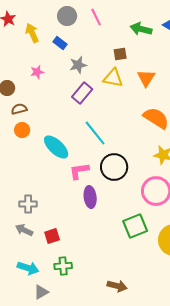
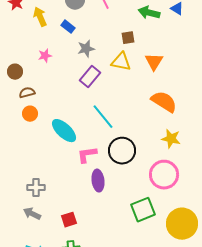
red square: (52, 236) -> (69, 220), moved

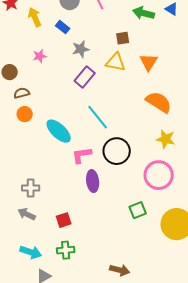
green square: (143, 210) -> (138, 210), size x0.7

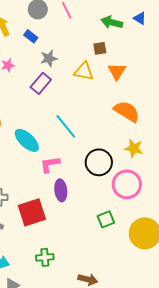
brown square: (123, 38) -> (100, 48), moved
purple rectangle: (85, 77) -> (41, 83), moved
black circle: (117, 151) -> (99, 162), moved
red square: (64, 220) -> (32, 212), moved, size x1.8
green cross: (66, 250) -> (45, 257), moved

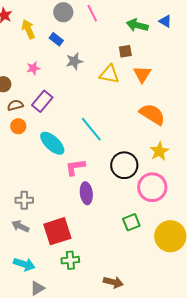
purple rectangle: (41, 83) -> (42, 101), moved
yellow star: (134, 148) -> (159, 151), turned 30
red square: (32, 212) -> (57, 231), moved

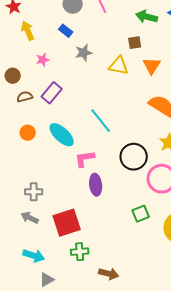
yellow arrow: (28, 29) -> (28, 31), moved
orange circle: (18, 126) -> (28, 133), moved
brown arrow: (113, 282) -> (109, 274), moved

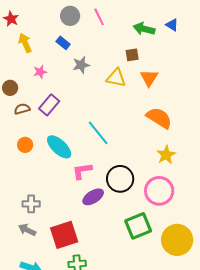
black circle: (134, 157) -> (120, 179), moved
purple ellipse: (96, 185) -> (93, 197), turned 65
green square: (141, 214) -> (138, 226), size x1.5

